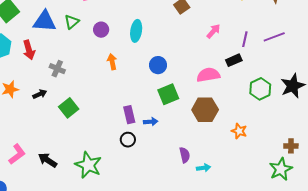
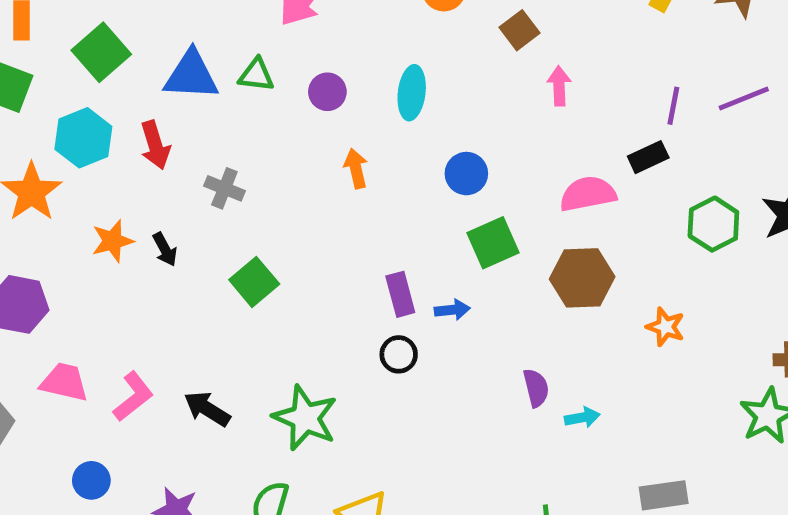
green triangle: (72, 22) -> (256, 75), turned 49
pink arrow: (213, 31) -> (559, 86), moved, turned -42
black arrow: (40, 94) -> (165, 249), moved, turned 88

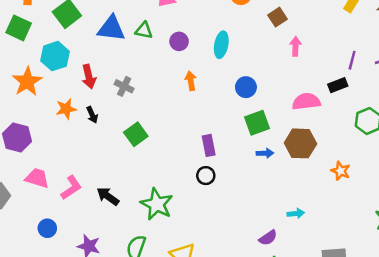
red arrow: (155, 145) -> (89, 77), moved
blue arrow: (452, 310) -> (265, 153), moved
purple semicircle: (536, 388) -> (268, 238), moved, turned 66

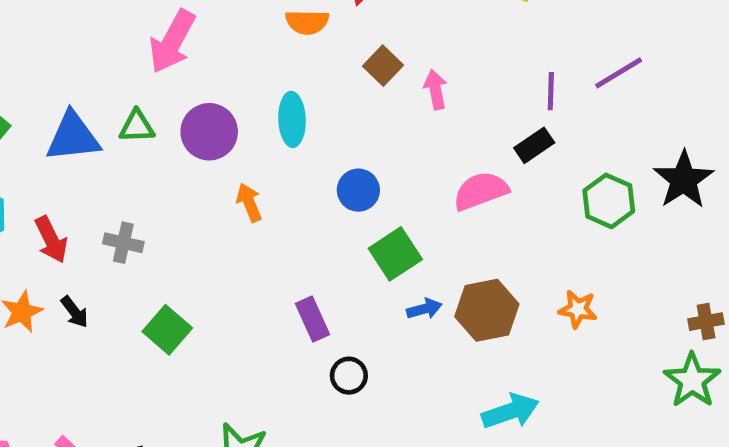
brown square: (278, 17) -> (383, 66), moved
purple circle: (179, 41) -> (209, 132), size x1.5
brown hexagon: (300, 143) -> (487, 310), moved
black circle: (206, 176) -> (349, 376), moved
cyan arrow: (296, 213) -> (510, 411), size x1.6

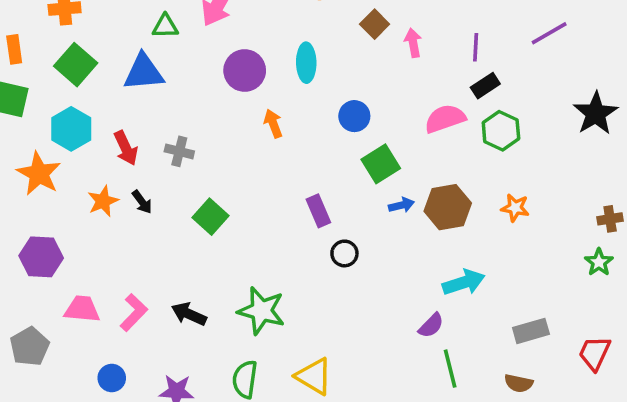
purple line: (551, 91) -> (476, 47), moved
green triangle: (137, 126) -> (165, 26), moved
green hexagon: (609, 201) -> (501, 131), moved
green star: (692, 380) -> (599, 262), size x0.7

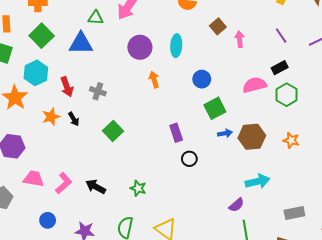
purple line: (476, 47) -> (281, 35), moved, turned -42
green star: (261, 311) -> (138, 188), size x0.6

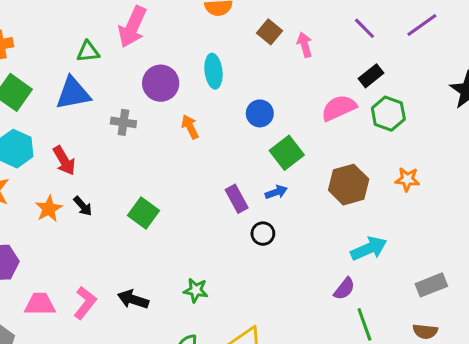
gray cross: (98, 91) -> (123, 122), moved
blue arrow: (225, 133) -> (276, 192), moved

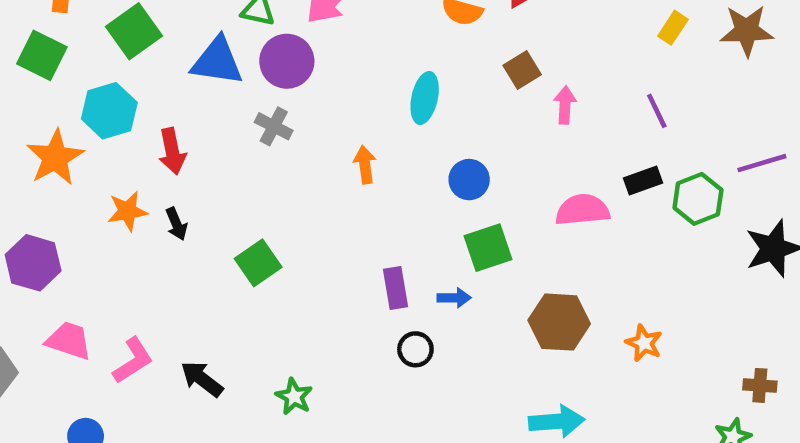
purple line: (422, 25) -> (762, 163), moved
purple circle: (161, 83) -> (287, 61), moved
green hexagon: (388, 114) -> (698, 199), moved

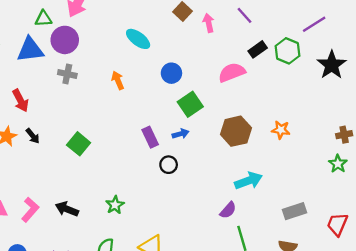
cyan ellipse: (425, 98) -> (138, 39), turned -50
purple line: (657, 111) -> (244, 15), moved
green star: (294, 396) -> (115, 205), turned 30

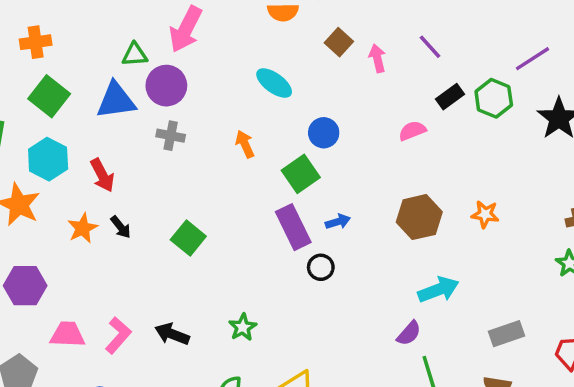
pink semicircle: (232, 72) -> (412, 131), size x0.7
green square: (190, 104) -> (301, 174), moved
purple rectangle: (150, 137) -> (293, 227), size x1.4

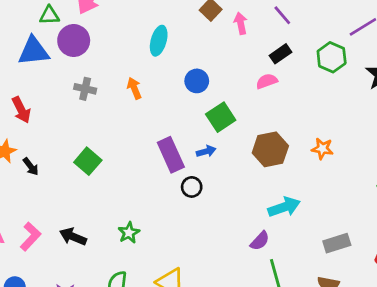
cyan ellipse: (274, 83) -> (159, 41), turned 68
black rectangle: (450, 97) -> (281, 54), moved
gray cross: (171, 136) -> (85, 89), moved
green square: (301, 174) -> (221, 117), moved
black arrow: (121, 227) -> (31, 167), moved

